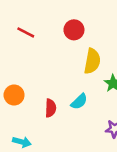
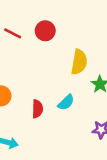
red circle: (74, 30) -> (45, 31), moved

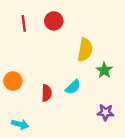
red line: (13, 33) -> (24, 23), turned 56

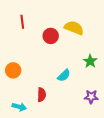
red circle: (54, 21) -> (51, 36), moved
yellow semicircle: (85, 50) -> (74, 28), moved, turned -78
red semicircle: (47, 93) -> (42, 95), moved

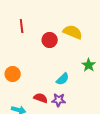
red semicircle: (42, 95) -> (41, 98), turned -72
purple star: (91, 97) -> (59, 100), moved

